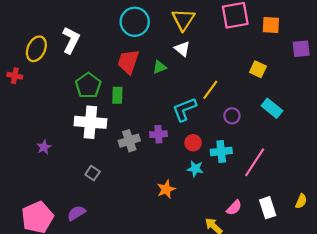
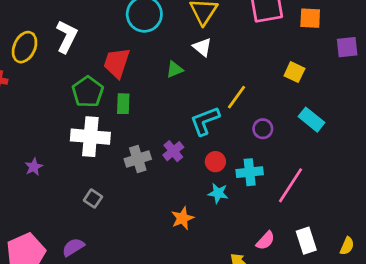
red trapezoid: (128, 62) -> (117, 63), moved
purple cross: (158, 134) -> (173, 151), turned -35
yellow semicircle: (301, 201) -> (347, 246), moved

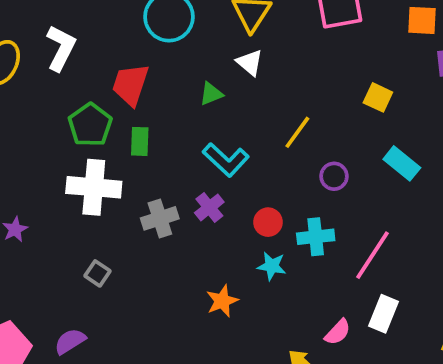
orange square: (310, 18) -> (422, 20), moved
cyan L-shape: (205, 121) -> (226, 160), moved, turned -116
white rectangle: (306, 241) -> (383, 314), moved, turned 40

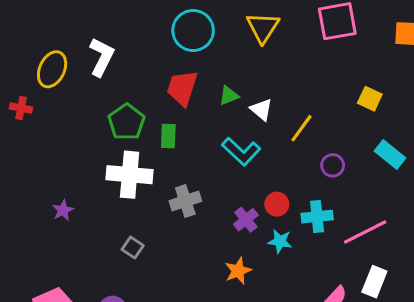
white triangle: (250, 63) -> (261, 110), moved
red trapezoid: (130, 85) -> (182, 88), moved
purple cross: (209, 207) -> (246, 220), moved
pink line: (372, 255) -> (365, 232), turned 30

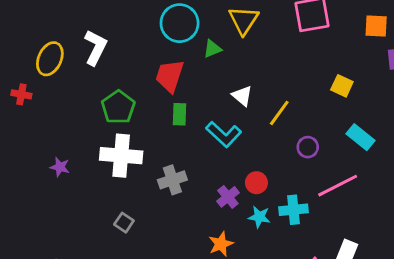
green triangle: (229, 96) -> (212, 49), moved
green rectangle: (168, 136) -> (180, 114), moved
purple star: (63, 210) -> (60, 167), moved, turned -30
cyan cross: (317, 217) -> (293, 210), moved
pink line: (365, 232) -> (338, 186), moved

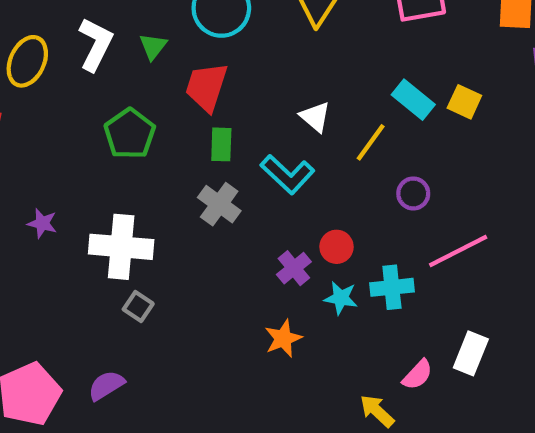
green triangle: (212, 49) -> (153, 46), moved, turned -30
cyan rectangle: (360, 137) -> (413, 100), moved
white cross: (121, 156) -> (121, 247), moved
gray cross: (172, 180) -> (219, 204), moved, turned -36

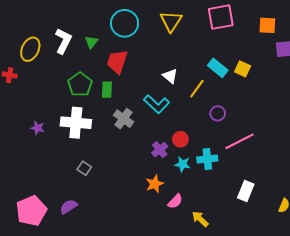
green rectangle: (221, 144) -> (107, 90), moved
white cross: (121, 247) -> (76, 123), moved
pink semicircle: (418, 375) -> (175, 201), moved

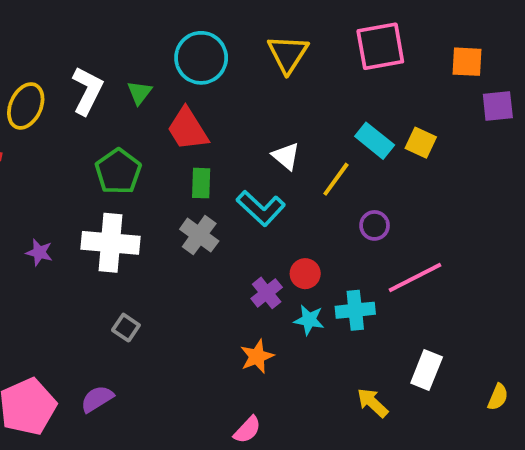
red trapezoid: (117, 62) -> (188, 129), turned -50
green rectangle: (107, 90) -> (201, 183), moved
pink semicircle: (175, 201) -> (247, 430), moved
yellow arrow: (200, 219) -> (373, 403), moved

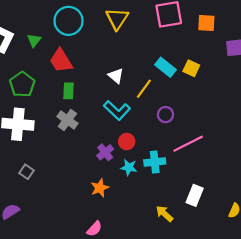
orange square: (467, 62) -> (206, 23), moved
cyan L-shape: (261, 208) -> (117, 110), moved

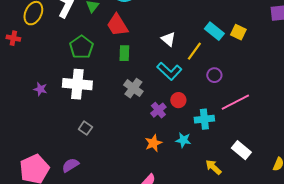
gray cross: (67, 120) -> (133, 88), moved
cyan star: (129, 167) -> (183, 140), moved
white rectangle: (195, 195) -> (241, 150), turned -72

